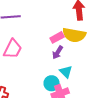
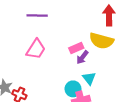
pink rectangle: (57, 37) -> (76, 48), moved

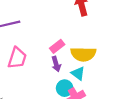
yellow semicircle: (101, 41) -> (83, 54), moved
purple arrow: (82, 57) -> (56, 64), moved, turned -40

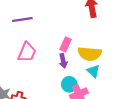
pink rectangle: (57, 46) -> (66, 44), turned -32
cyan triangle: (78, 73) -> (93, 71), moved

